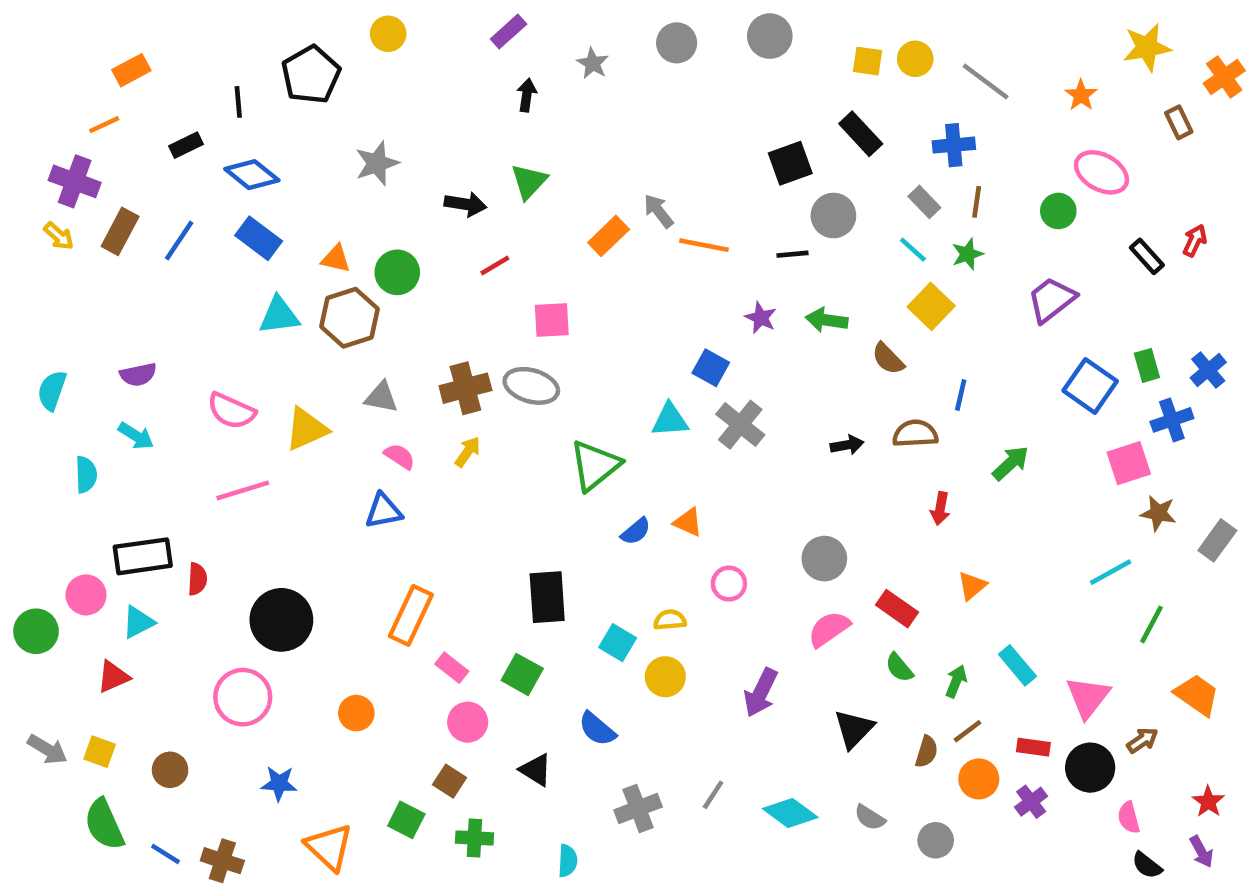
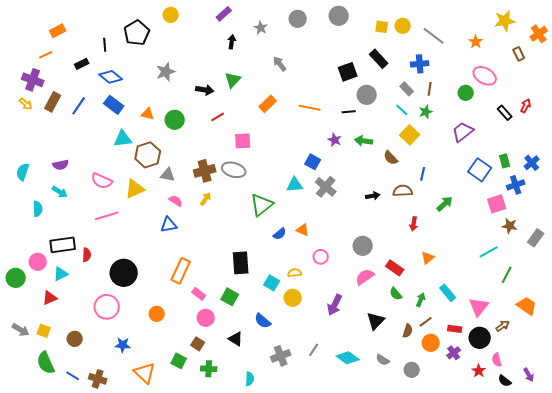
gray arrow: (658, 211) -> (280, 64), moved
brown hexagon: (350, 318) -> (148, 155), moved
red star: (1208, 802) -> (479, 371), moved

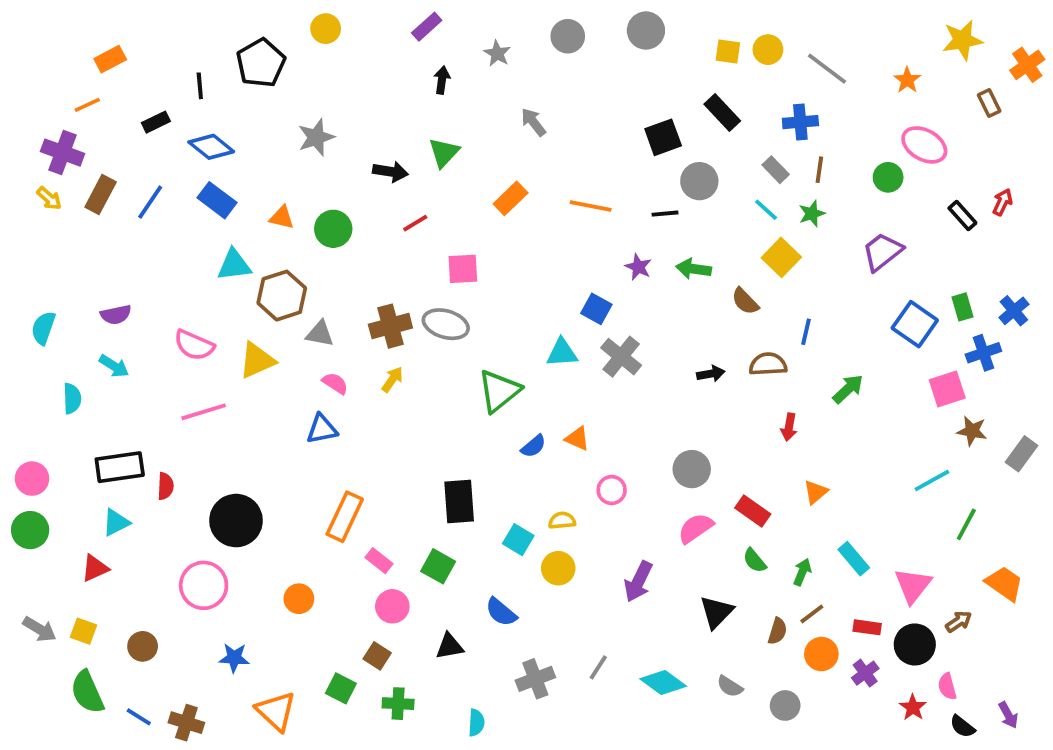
pink circle: (38, 262) -> (32, 479), moved
black triangle: (236, 339) -> (450, 646), turned -42

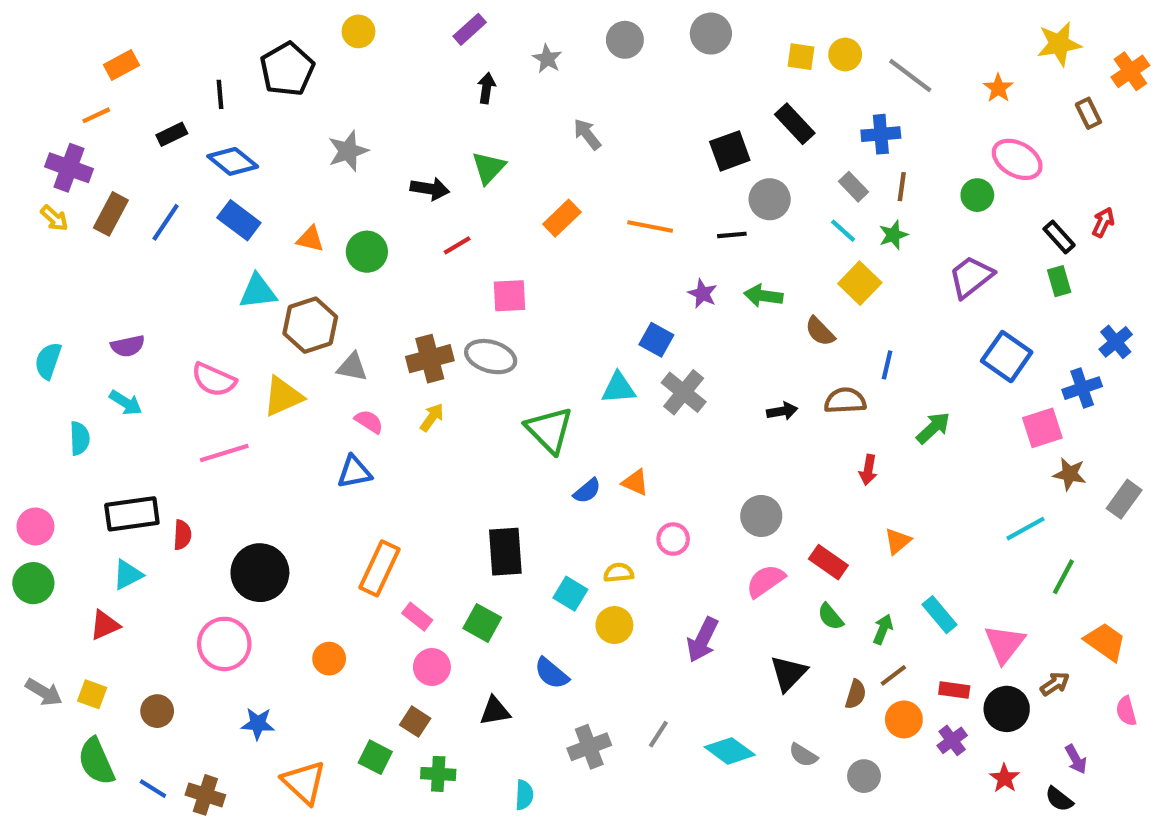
green rectangle: (962, 307) -> (1059, 281), moved
green triangle: (499, 391) -> (549, 430), turned -36
pink semicircle: (947, 686) -> (1126, 711), moved
purple arrow: (1008, 715) -> (1076, 759), moved

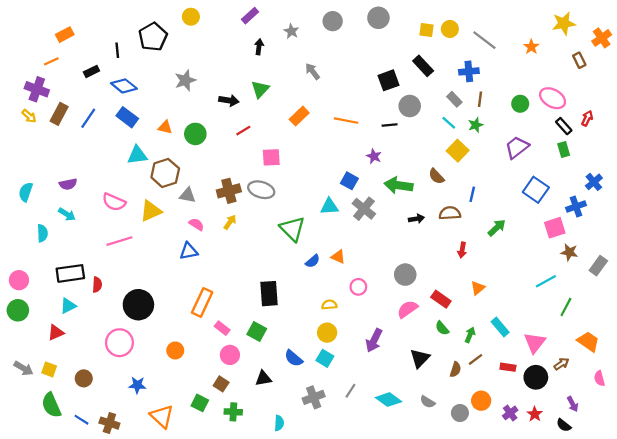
pink ellipse: (1017, 159) -> (553, 98), moved
green arrow: (763, 296) -> (399, 185), moved, size x1.4
cyan square: (570, 594) -> (325, 358), moved
orange circle: (904, 719) -> (481, 401), moved
purple cross: (952, 740) -> (510, 413), moved

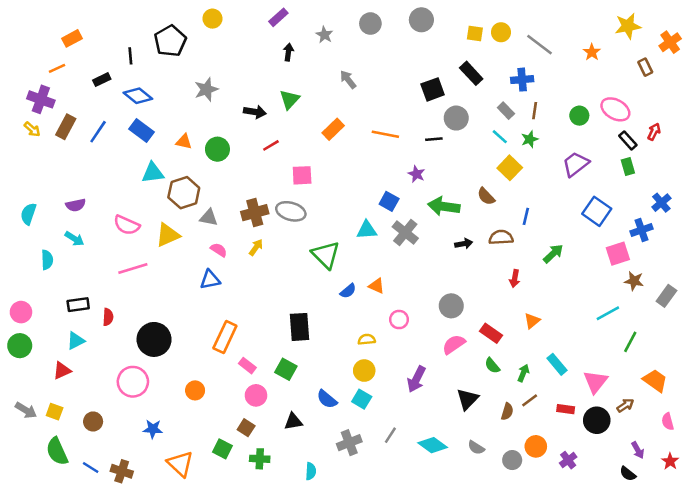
black rectangle: (70, 273) -> (78, 305), size x0.7
red star: (535, 414) -> (670, 461), moved

